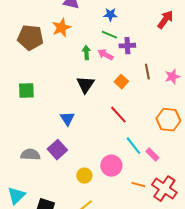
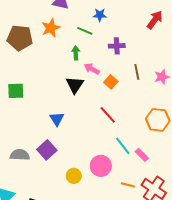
green line: (109, 35) -> (85, 31), moved
pink arrow: (105, 55) -> (92, 69), moved

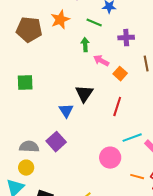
black triangle: (75, 85) -> (84, 94), moved
red line: (108, 115) -> (117, 107), turned 60
cyan line: (123, 146) -> (132, 138), turned -72
yellow circle: (74, 176) -> (26, 168), moved

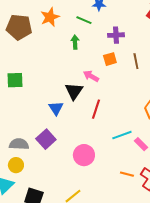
pink arrow: (101, 61) -> (91, 76), moved
orange square: (120, 74) -> (110, 59), moved, turned 32
red line: (117, 107) -> (96, 109), moved
pink circle: (110, 158) -> (84, 155), moved

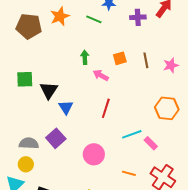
purple cross: (116, 35) -> (138, 17), moved
green arrow: (75, 42) -> (85, 57), moved
black triangle: (74, 91) -> (49, 90), moved
orange line: (127, 174) -> (129, 173), moved

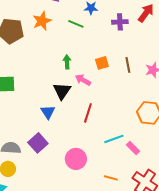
black triangle: (49, 90) -> (62, 91), moved

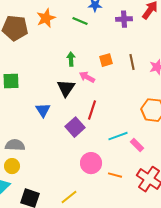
blue triangle: (48, 112) -> (43, 110), moved
purple square: (38, 143) -> (75, 127), moved
pink circle: (76, 159) -> (91, 163), moved

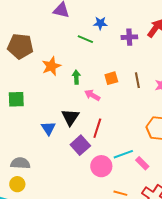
orange star: (46, 18) -> (51, 66), moved
black triangle: (66, 88) -> (70, 117), moved
pink circle: (91, 163) -> (101, 166), moved

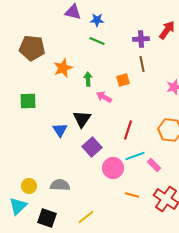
blue star: (100, 23) -> (97, 20), moved
brown line: (137, 80) -> (142, 64), moved
red line: (97, 128) -> (128, 130), moved
gray semicircle: (20, 163) -> (60, 185), moved

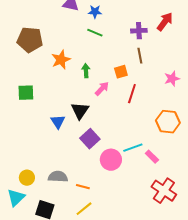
pink arrow: (104, 97) -> (102, 89), turned 105
red line: (128, 130) -> (132, 94), moved
orange line: (132, 195) -> (83, 187), moved

